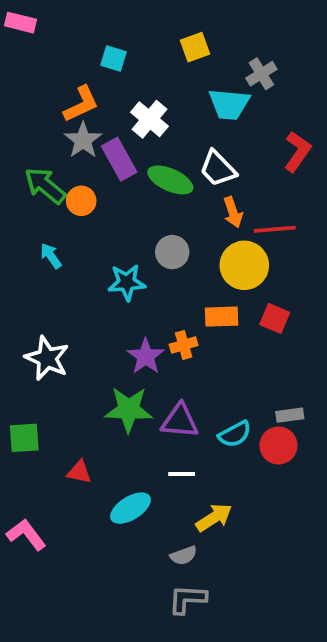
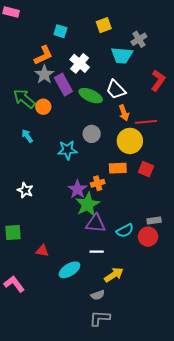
white star: (47, 358) -> (25, 190), size x0.7
green star: (129, 409) -> (88, 204), moved, turned -30

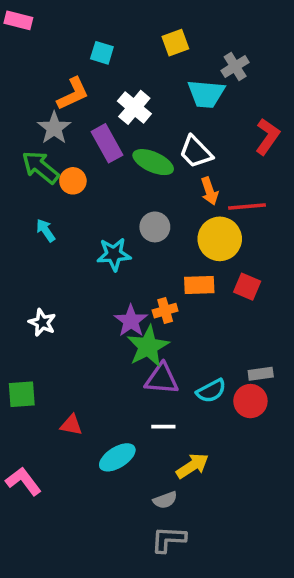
gray star: (44, 74) -> (54, 128), moved

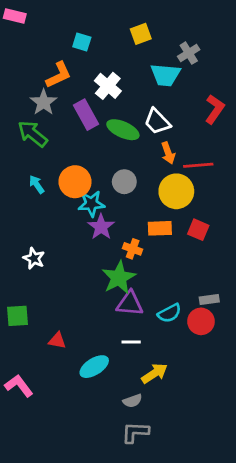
orange circle: (73, 181) -> (75, 182), moved, size x1.5
orange cross: (165, 311) -> (133, 249), turned 36
purple star: (131, 321) -> (101, 227), moved

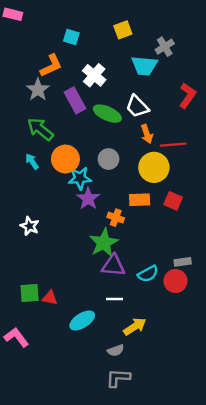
green arrow: (33, 134) -> (40, 129), moved
green square: (18, 316) -> (30, 293), moved

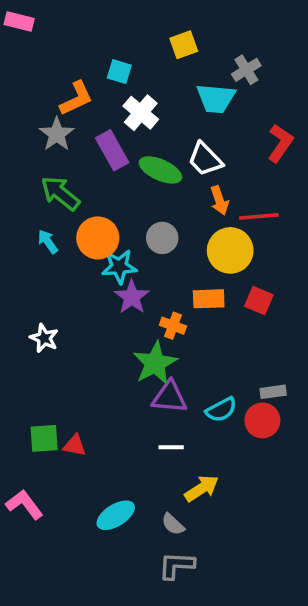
cyan square: (71, 37) -> (119, 72), moved
cyan ellipse: (82, 320) -> (116, 515), moved
gray semicircle: (116, 350) -> (173, 524), turned 63

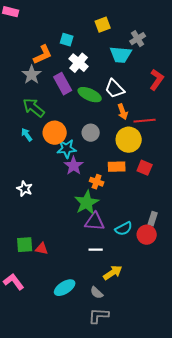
gray rectangle: (273, 392) -> (153, 219), turned -64

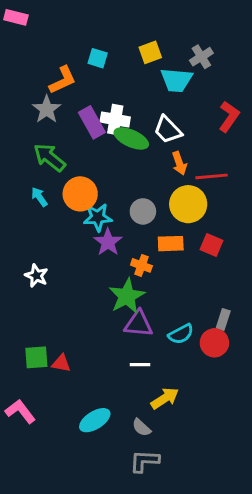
yellow square: (103, 25) -> (150, 52), moved
white cross: (79, 63) -> (115, 119), moved, turned -30
gray circle: (91, 133) -> (143, 211), moved

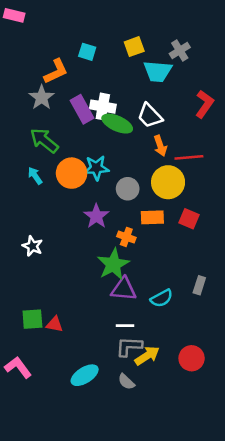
cyan star: (98, 217) -> (96, 168), moved
red circle: (214, 343) -> (192, 358), moved
gray L-shape: (144, 461) -> (129, 347), moved

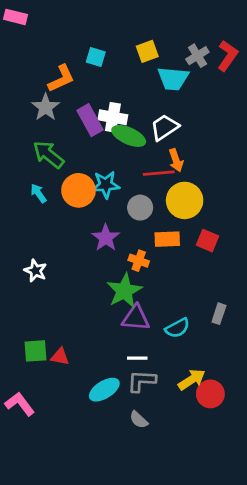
red L-shape: (205, 104) -> (228, 56), moved
white trapezoid: (150, 116) -> (164, 127), turned 100
red line: (189, 157) -> (159, 173), moved
yellow arrow: (147, 356) -> (192, 380), moved
cyan ellipse: (85, 375) -> (104, 390), moved

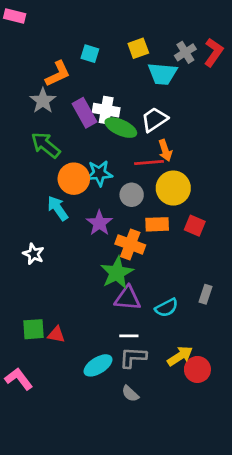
cyan arrow: (38, 193) -> (58, 208), moved, size x1.4
orange cross: (139, 261) -> (130, 244), size x1.5

